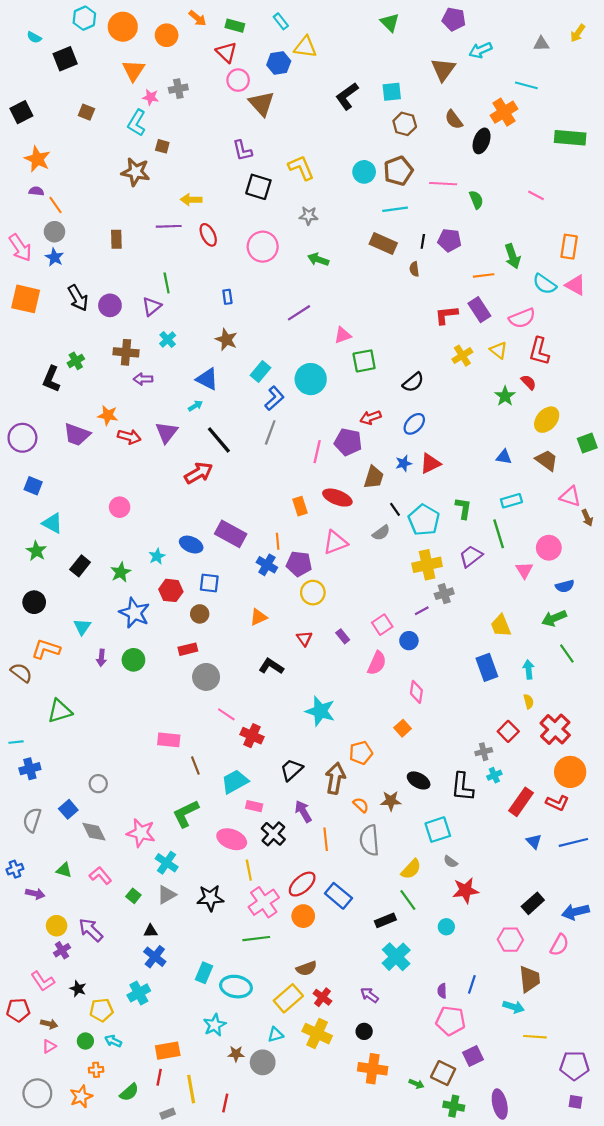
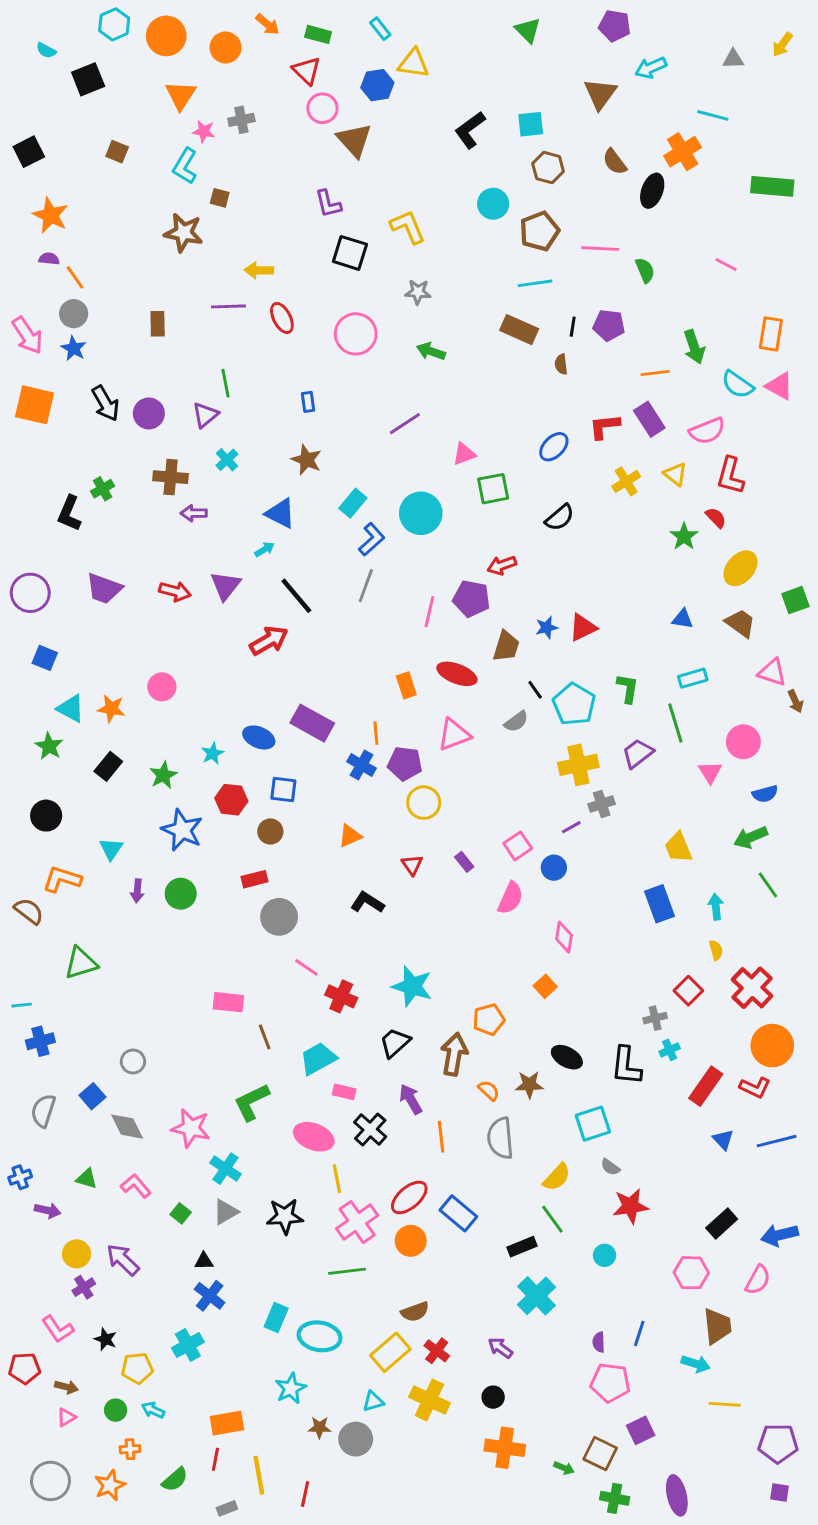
cyan circle: (364, 172) -> (493, 204), moved
orange star: (108, 415) -> (111, 709), moved
blue ellipse: (414, 424) -> (554, 447), moved
cyan star: (320, 711) -> (412, 986), moved

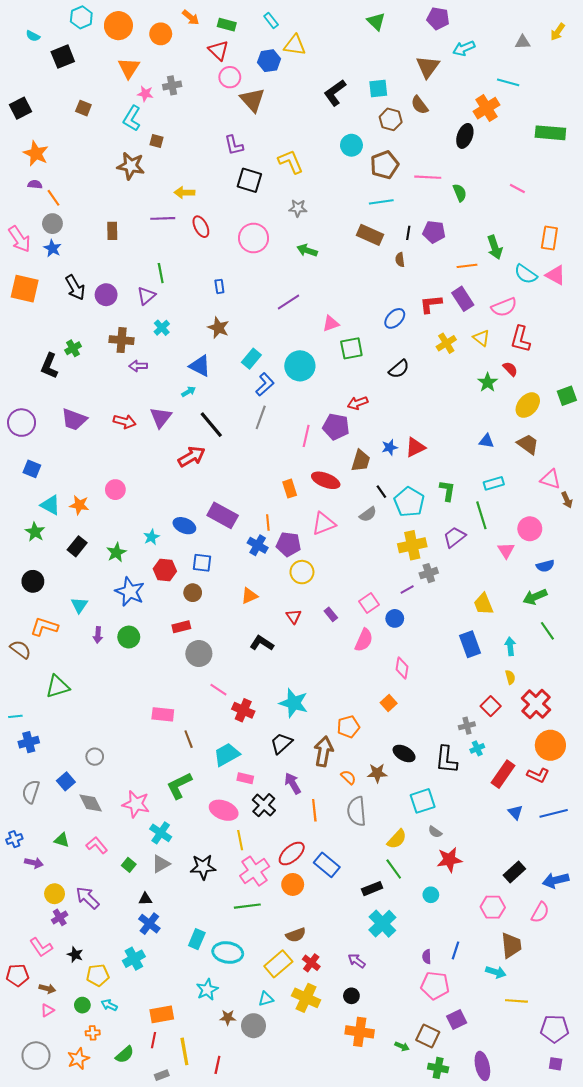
brown semicircle: (615, 162) -> (419, 105), moved
green square: (795, 600) -> (567, 396), moved

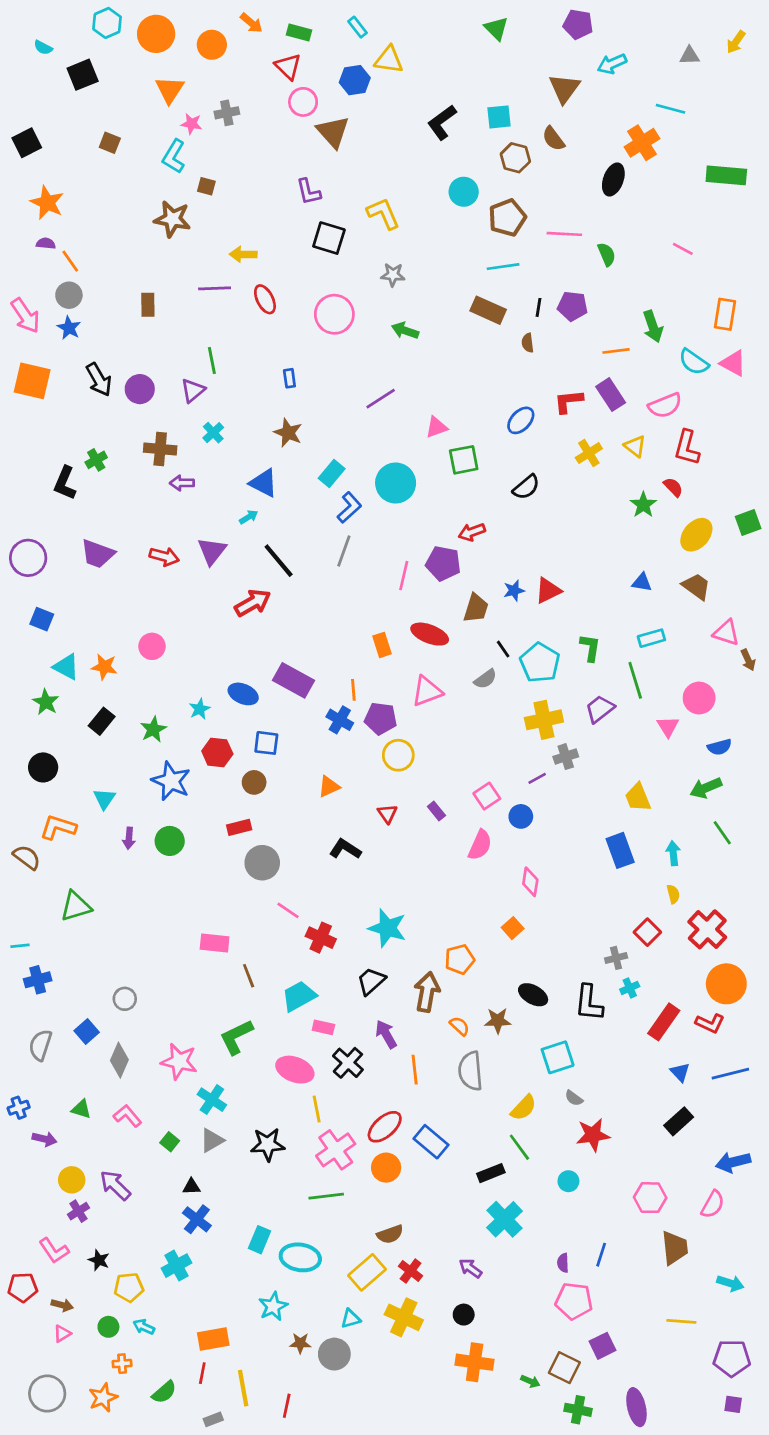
gray diamond: (91, 803) -> (119, 1060), turned 50
black rectangle: (514, 872) -> (679, 1121), moved
cyan arrow: (496, 972) -> (730, 1283), moved

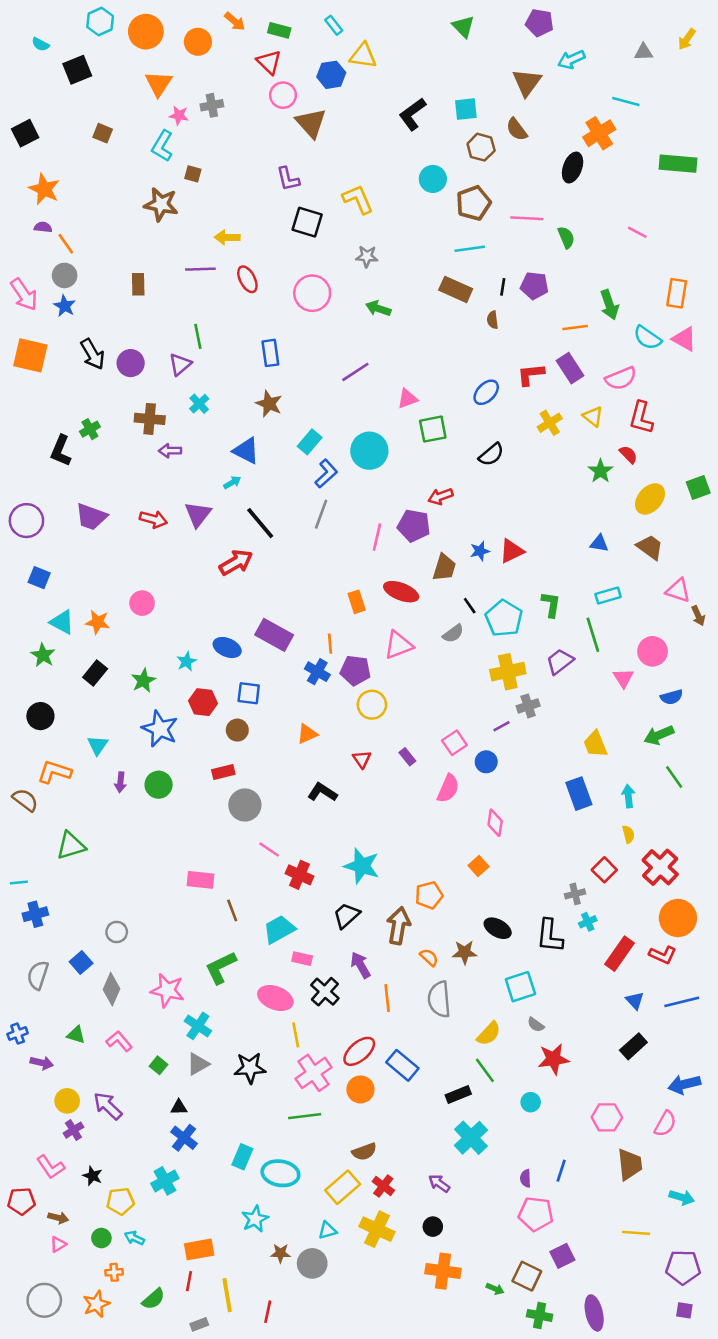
blue rectangle: (289, 378) -> (270, 353), size x1.5

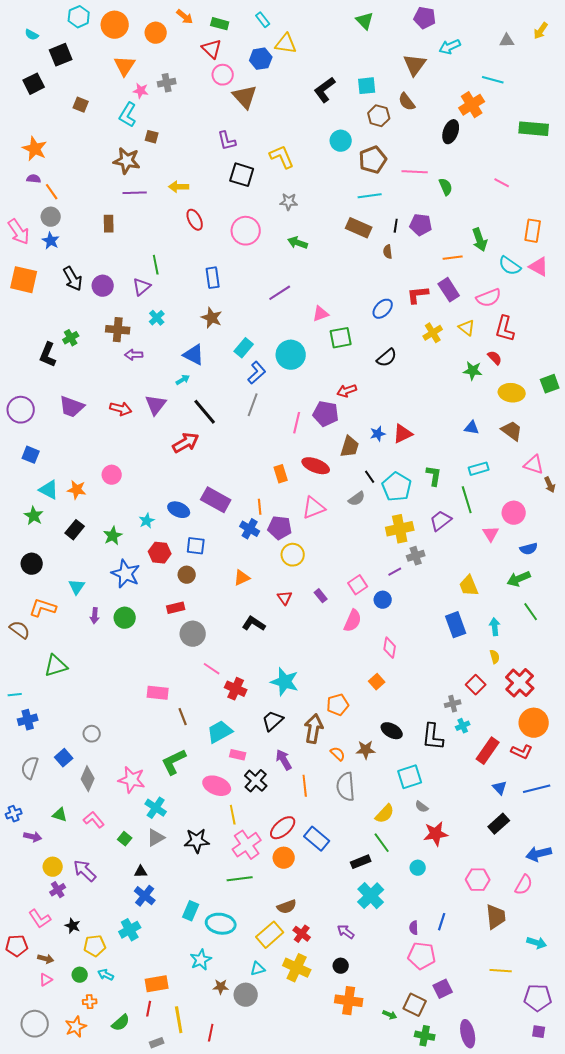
black square: (25, 133) -> (34, 84), moved
purple line: (200, 269) -> (135, 193), moved
green star: (600, 471) -> (473, 371), turned -30
yellow ellipse: (650, 499) -> (512, 393), turned 55

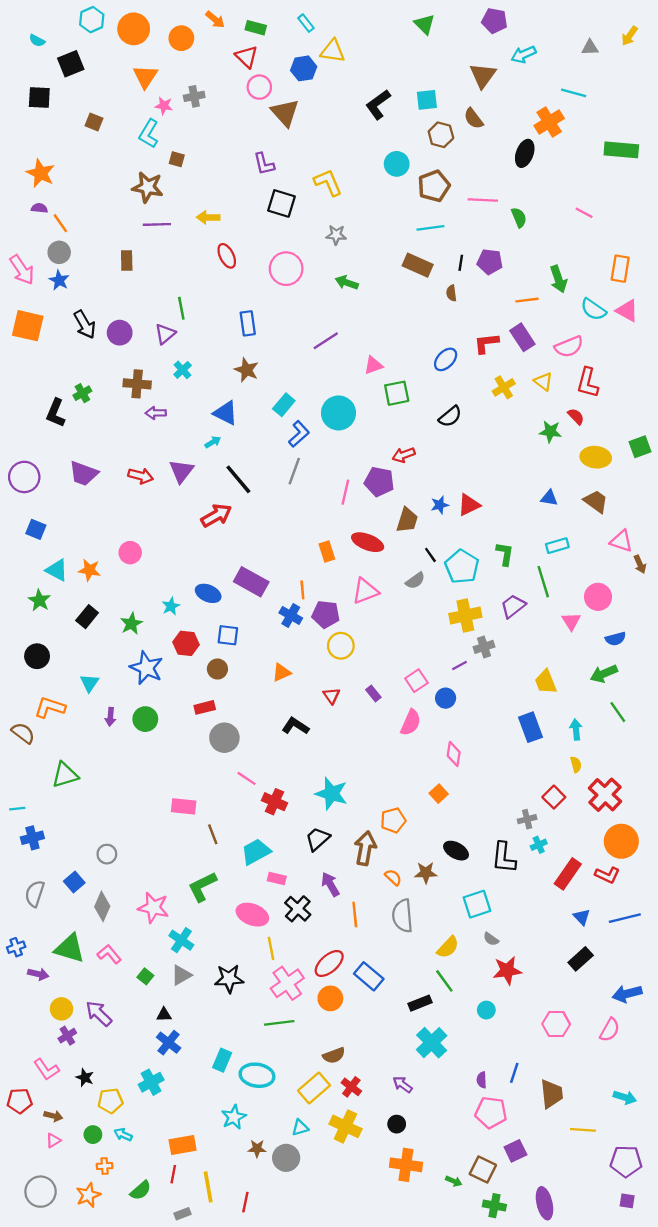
black square: (34, 84) -> (39, 98), turned 30
green triangle: (60, 815) -> (70, 948), size x1.8
brown trapezoid: (496, 917) -> (551, 1094), moved

